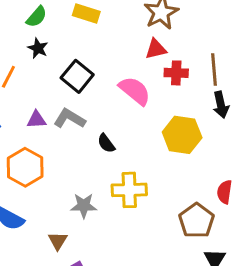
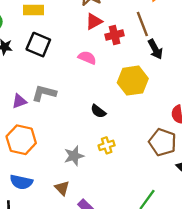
black square: (77, 76) -> (38, 45), moved
pink semicircle: (135, 91) -> (87, 58), size x0.7
black semicircle: (106, 143) -> (98, 111), moved
yellow cross: (129, 190) -> (107, 145), moved, size x0.6

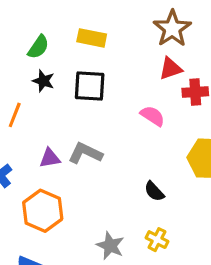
black square: (38, 45) -> (90, 86), turned -30
yellow cross: (107, 145) -> (157, 240), turned 35
gray star: (74, 156) -> (110, 246), turned 30

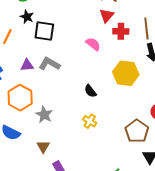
red triangle: (171, 69) -> (107, 16), turned -35
black square: (90, 86) -> (44, 31), moved
gray star: (110, 246) -> (44, 115), moved

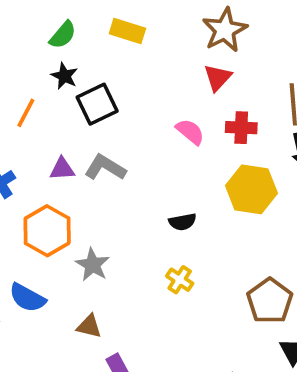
black square: (44, 31) -> (97, 104), turned -35
red cross: (121, 31) -> (241, 128), moved
black semicircle: (90, 91) -> (182, 222), turned -64
brown triangle: (43, 147) -> (89, 326), turned -48

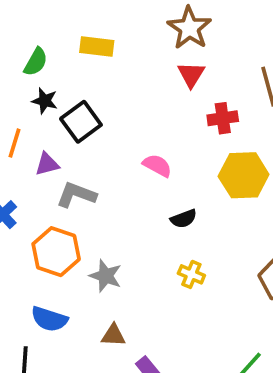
pink semicircle: (190, 132) -> (157, 166), moved
gray L-shape: (105, 168) -> (76, 195), moved
purple triangle: (62, 169) -> (47, 164), moved

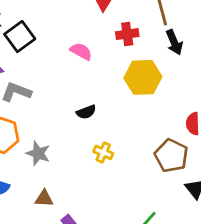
pink semicircle: (157, 166) -> (81, 51), moved
black semicircle: (184, 219) -> (86, 112), moved

